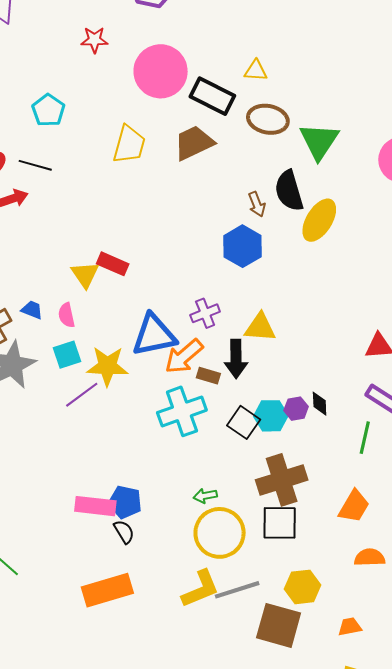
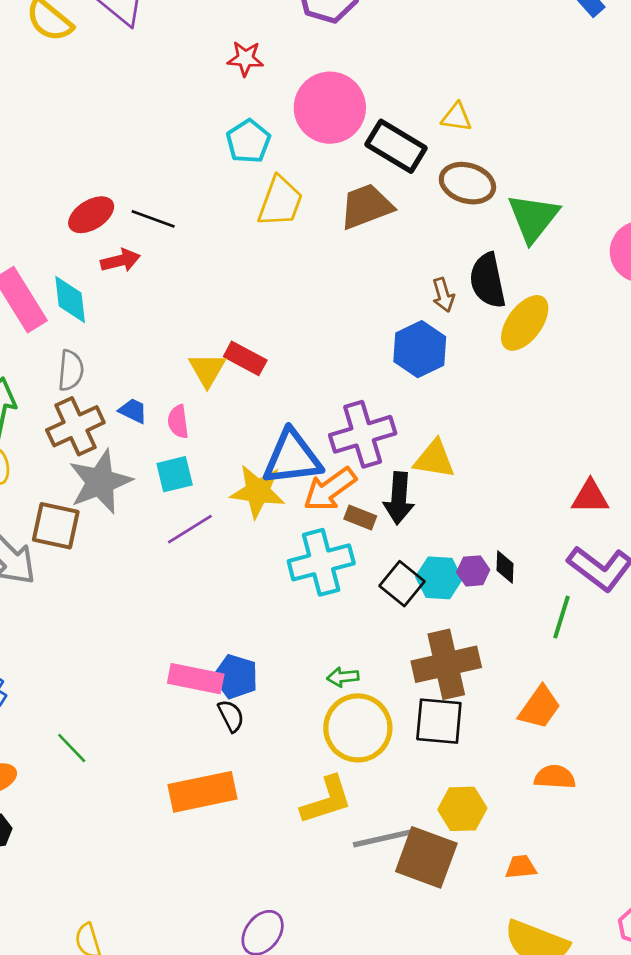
cyan pentagon: (48, 110) -> (248, 141), moved
purple cross: (205, 313) -> (363, 434), size x1.6
yellow star: (107, 366) -> (258, 491), moved
gray line: (237, 590) -> (383, 838), moved

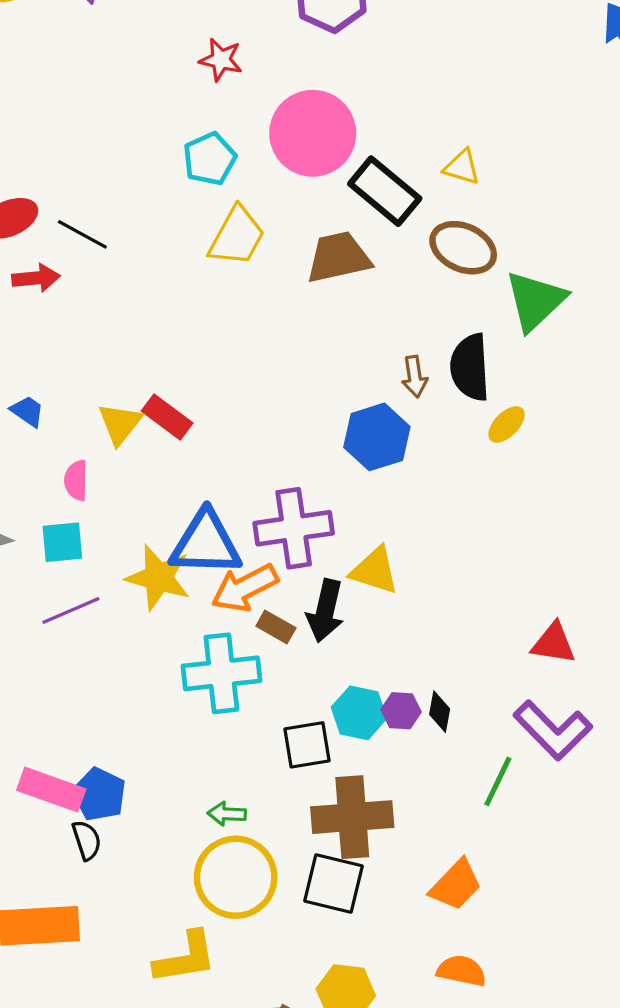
yellow ellipse: (525, 323) -> (506, 424), size x0.6
blue trapezoid: (133, 411) -> (27, 411), moved
black square: (402, 584) -> (307, 745), moved, turned 33

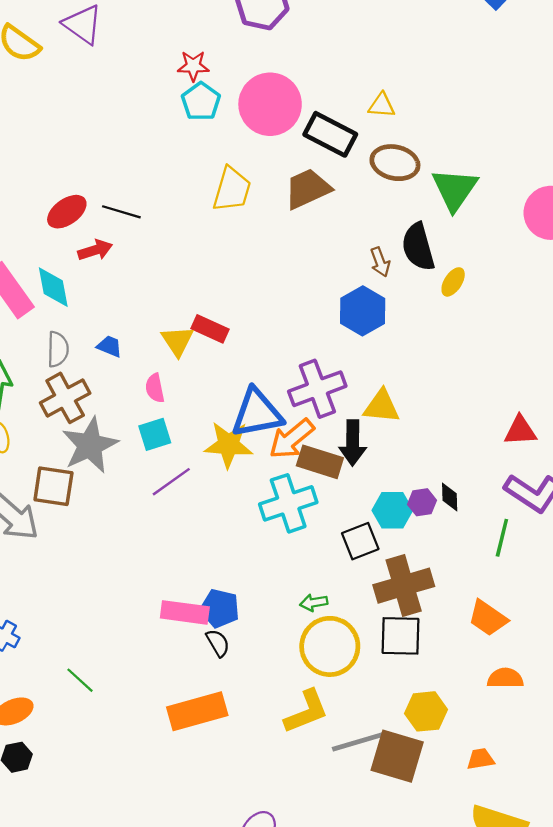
cyan pentagon: (210, 159) -> (201, 102), moved
brown rectangle: (276, 627) -> (320, 462), size x1.6
orange trapezoid: (456, 885) -> (488, 618), turned 93

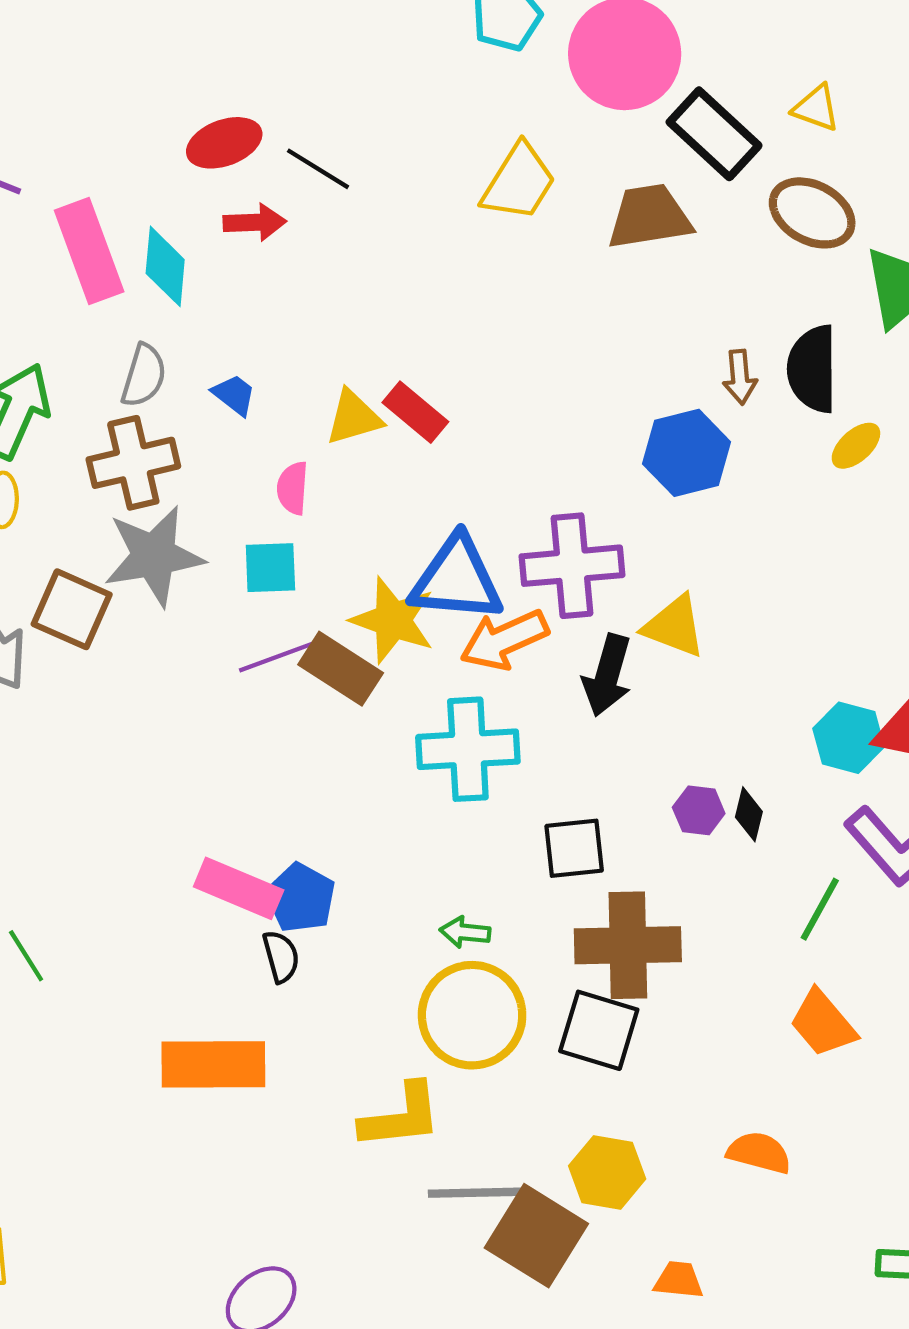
yellow triangle: (177, 341) -> (354, 417), turned 32
brown rectangle: (320, 462) -> (341, 669), moved
cyan hexagon: (392, 510) -> (849, 738), moved
orange trapezoid: (488, 618) -> (823, 1023), moved

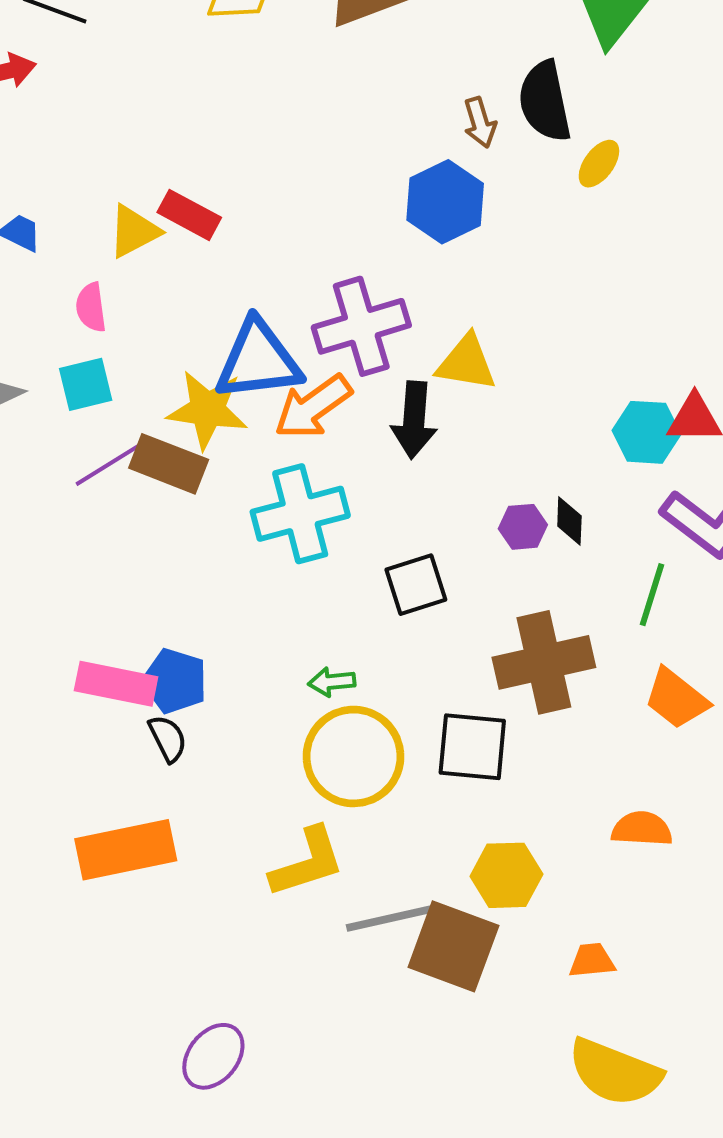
brown cross: (628, 945) -> (544, 662), moved

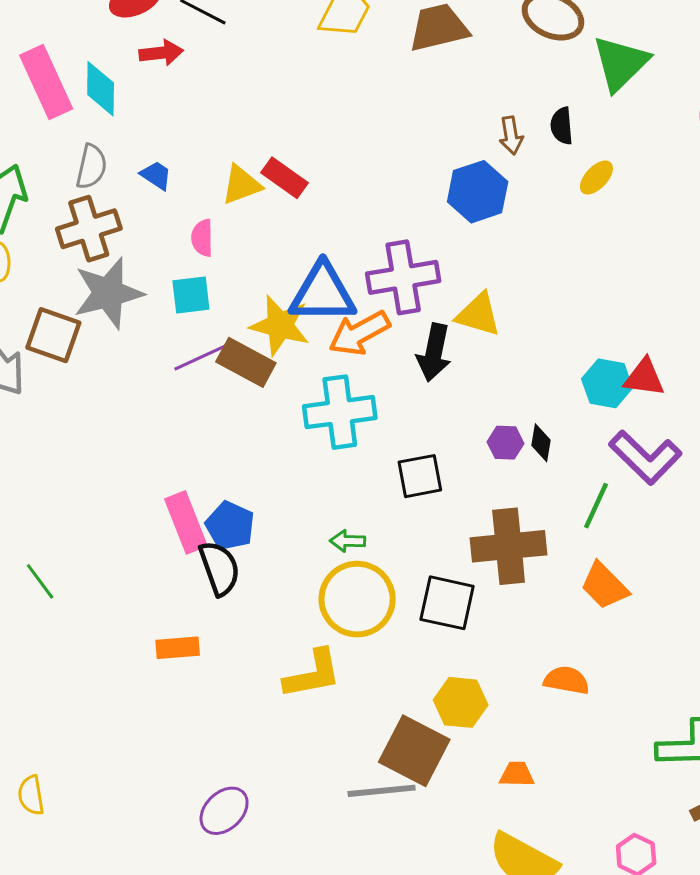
black semicircle: (545, 101) -> (562, 126), size x0.6
pink rectangle: (116, 684) -> (186, 522), turned 50
black semicircle: (168, 738) -> (219, 568), size x1.5
orange rectangle: (126, 850) -> (178, 648), size x0.6
gray line: (390, 918) -> (382, 791), moved

